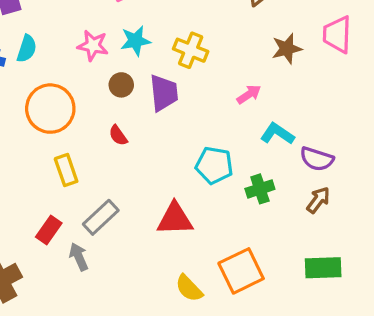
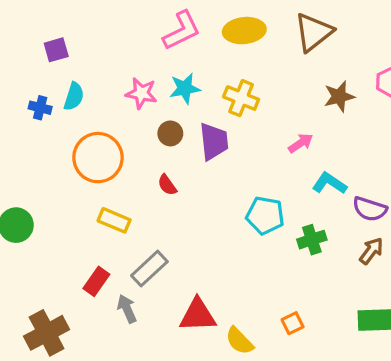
yellow rectangle: (66, 170) -> (114, 220), turned -48
red triangle: (175, 219) -> (198, 315), moved
orange square: (241, 271) -> (293, 323), size x0.5

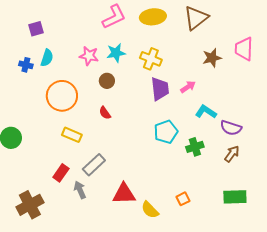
purple trapezoid: (214, 141) -> (160, 89), moved
cyan pentagon: (265, 215) -> (166, 132), turned -30

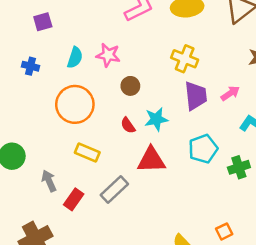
cyan star: (116, 53) -> (156, 119), moved
cyan semicircle: (47, 58) -> (75, 58), moved
gray arrow: (80, 190) -> (49, 181), moved
red triangle: (124, 194) -> (151, 160), moved

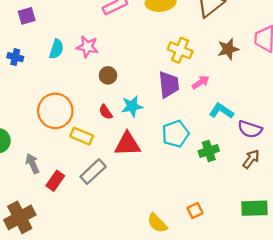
yellow cross: (185, 59) -> (180, 50), moved
orange circle: (75, 104) -> (55, 111), moved
yellow rectangle: (87, 153) -> (82, 136), moved

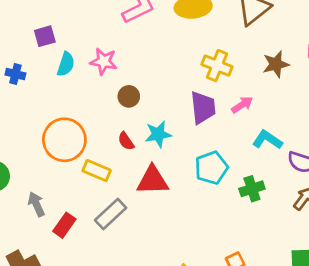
purple square: (27, 16) -> (45, 36), moved

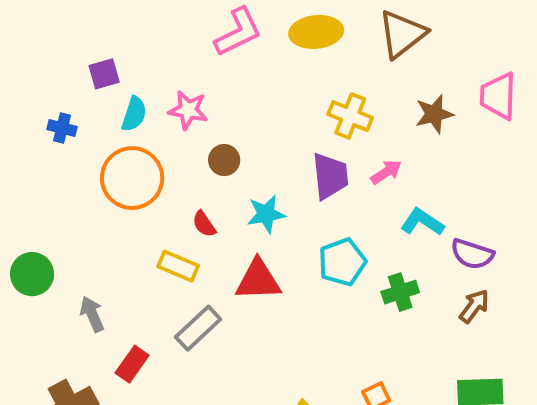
orange circle: (64, 140) -> (132, 178), moved
red semicircle: (126, 141) -> (204, 224), moved
red rectangle: (64, 225) -> (132, 364), moved

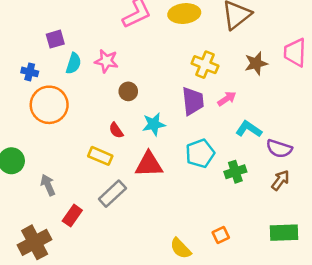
orange circle: (132, 178) -> (49, 105), moved

